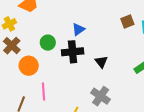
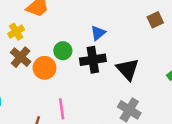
black triangle: (101, 62) -> (128, 69), size x1.5
orange circle: (29, 66) -> (44, 68), moved

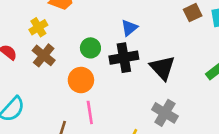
orange circle: (44, 68) -> (81, 80), moved

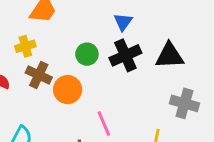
yellow cross: (38, 27) -> (25, 46), turned 30
black triangle: (162, 68) -> (170, 56), turned -36
orange circle: (81, 80) -> (68, 90), moved

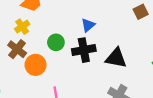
yellow cross: (25, 46) -> (22, 27), moved, turned -32

